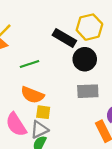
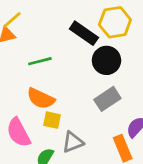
gray rectangle: (88, 91) -> (107, 99), turned -35
gray triangle: (39, 130) -> (73, 142), moved

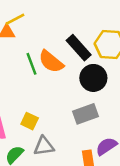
green line: (40, 61) -> (32, 64), turned 70
orange semicircle: (41, 98) -> (51, 62), moved

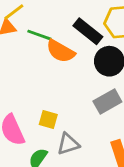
green line: (32, 64) -> (39, 35), moved, turned -40

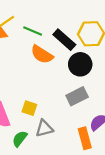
green line: (39, 35) -> (33, 31), moved

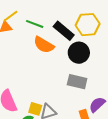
gray rectangle: (77, 96) -> (77, 82), turned 42
yellow square: (29, 108) -> (35, 109), moved

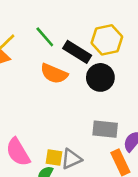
green line: (35, 24) -> (45, 37), moved, turned 36
gray rectangle: (77, 82) -> (105, 129), moved

